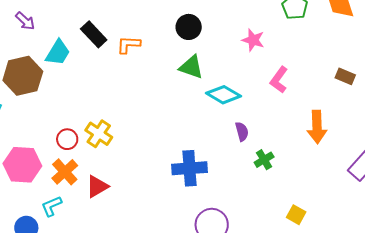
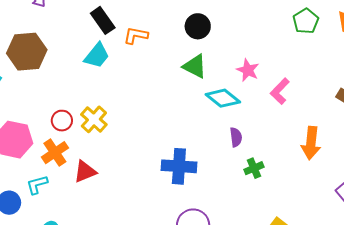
pink star: (253, 40) -> (248, 70), moved
cyan trapezoid: (58, 53) -> (97, 55), moved

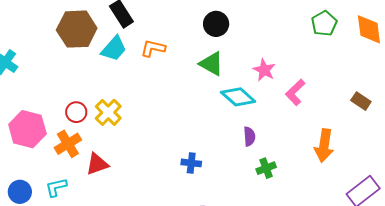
orange L-shape: (136, 35) -> (153, 48), moved
brown hexagon: (27, 52) -> (77, 29), moved
blue cross: (179, 166) -> (191, 163), size x0.6
cyan L-shape: (37, 185) -> (56, 187), moved

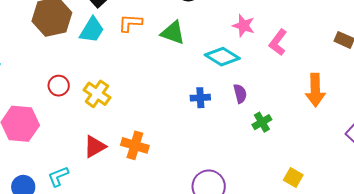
green triangle: (211, 64) -> (173, 33), moved
red circle: (76, 112) -> (59, 86), moved
orange cross: (68, 144) -> (135, 145), moved, turned -32
blue cross: (191, 163) -> (200, 98), moved

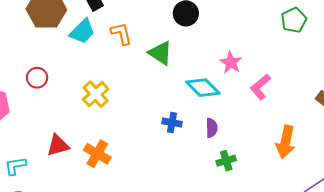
orange L-shape: (130, 23) -> (121, 34), turned 60
yellow cross: (97, 94) -> (96, 94), moved

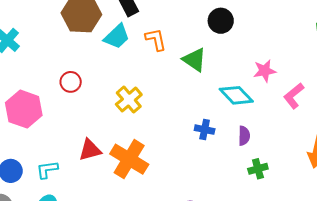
pink star: (231, 63) -> (265, 71), turned 30
orange cross: (97, 154) -> (129, 159), size x1.4

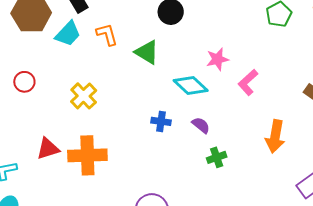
purple semicircle: (244, 136) -> (201, 125), turned -48
orange cross: (129, 159) -> (87, 155), turned -30

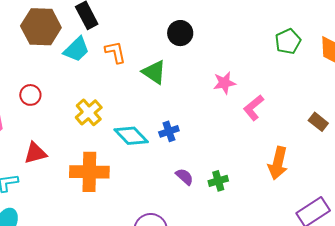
cyan diamond: (191, 85) -> (131, 136), moved
blue cross: (161, 121) -> (169, 131), moved, turned -30
purple semicircle: (201, 125) -> (185, 177), moved
red triangle: (48, 149) -> (35, 153), moved

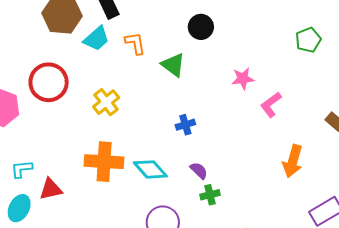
red circle: (30, 95) -> (49, 82), size x1.8
cyan diamond: (131, 136) -> (150, 169), moved
red triangle: (35, 153) -> (51, 189), moved
green cross: (218, 181) -> (210, 195), moved

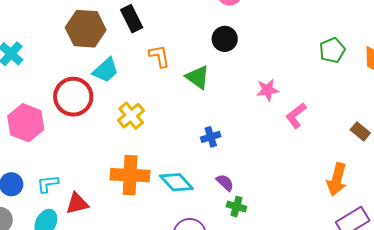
cyan trapezoid: (96, 39) -> (106, 70), moved
orange arrow: (293, 161) -> (337, 179), moved
green cross: (210, 195) -> (236, 207), turned 30

